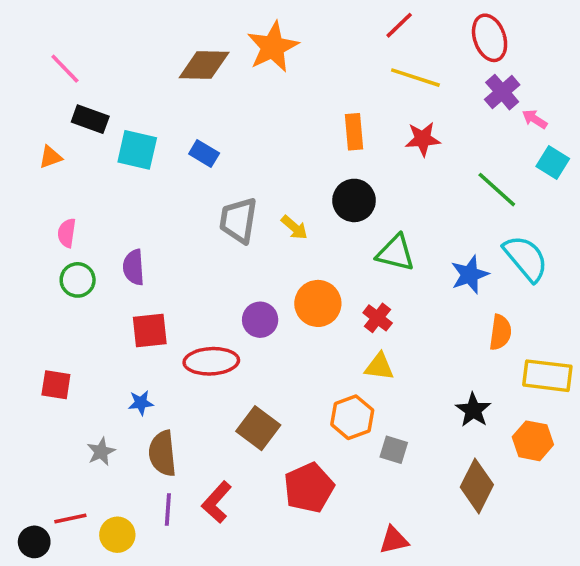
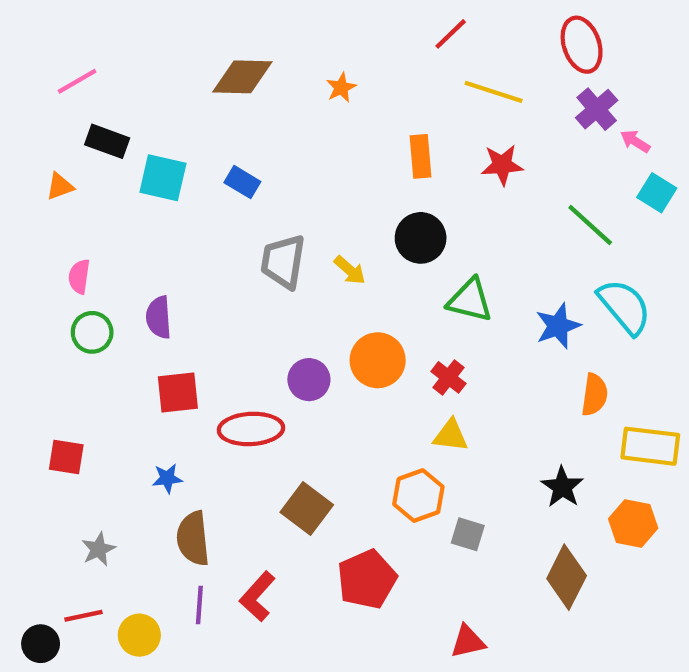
red line: (399, 25) -> (451, 34), moved
orange star: (273, 47) -> (341, 88), moved, size x0.5
pink line: (65, 69) -> (77, 81), turned -76
gray star: (101, 452) -> (99, 549), moved

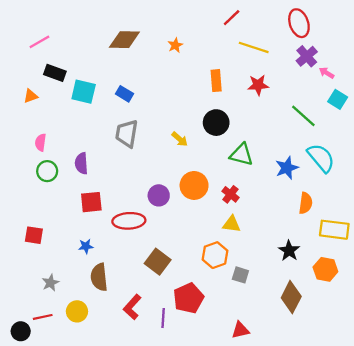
gray trapezoid: (283, 262) -> (127, 134), moved
purple line: (199, 605) -> (163, 318), moved
yellow circle: (139, 635) -> (77, 311), moved

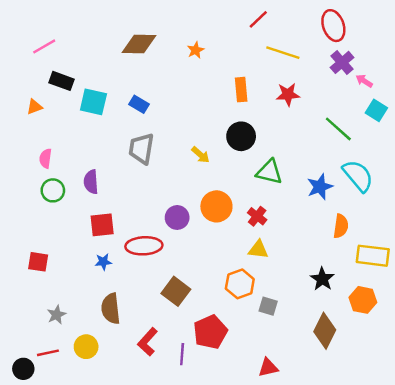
blue star: (86, 246) -> (103, 262), moved

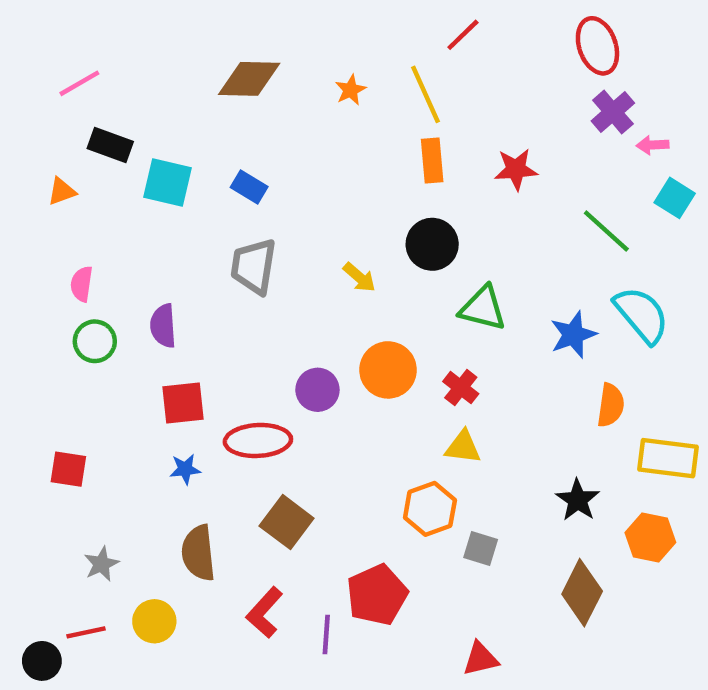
yellow line: (283, 53) -> (425, 94), moved, turned 48
pink arrow: (364, 81) -> (653, 145), turned -35
brown square: (176, 291) -> (287, 522), moved

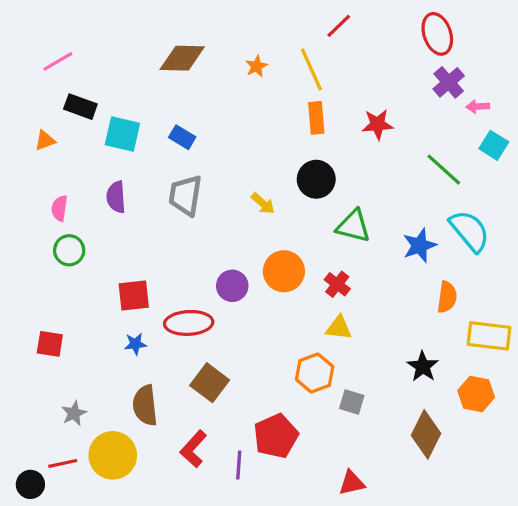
purple semicircle: (163, 326) -> (116, 197), moved
yellow circle: (154, 621) -> (113, 455), size x1.5

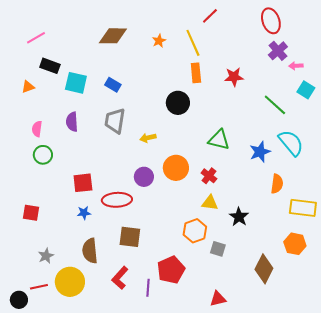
black circle: (316, 179) -> (178, 103), moved
yellow arrow: (263, 203) -> (148, 138), moved, turned 126
black star: (423, 367) -> (239, 217), moved
brown square: (210, 383) -> (130, 237), turned -30

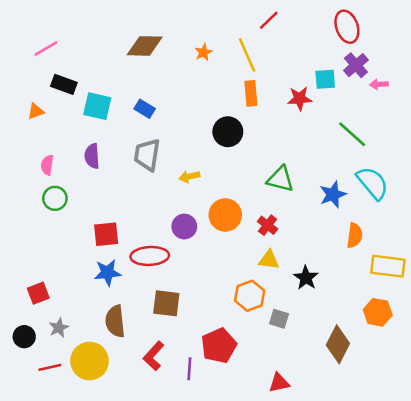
cyan square: (306, 90) -> (325, 79), moved, turned -36
red square: (31, 213) -> (38, 293), moved, turned -30
blue star: (84, 213) -> (107, 273), size x1.5
black circle: (19, 300) -> (24, 337), moved

